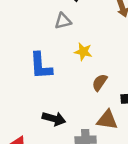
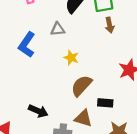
blue L-shape: (41, 66) -> (27, 45), moved, turned 30
brown semicircle: (100, 82) -> (81, 86), size x1.5

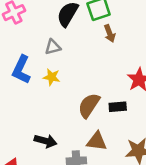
yellow star: (71, 58) -> (52, 77), moved
black rectangle: (105, 103) -> (118, 107), moved

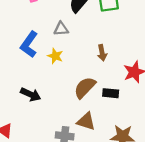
brown arrow: (110, 33) -> (102, 53), moved
black arrow: (46, 141) -> (31, 94), moved

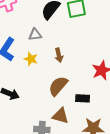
brown arrow: (102, 53) -> (59, 55), moved
black rectangle: (111, 93) -> (83, 98), moved

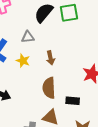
brown semicircle: (58, 86) -> (49, 88), turned -45

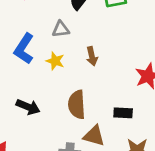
brown semicircle: (49, 88) -> (77, 105), moved

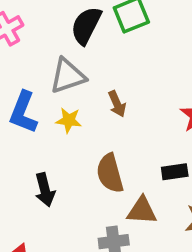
gray triangle: (61, 29) -> (68, 76), size x1.5
black arrow: (28, 107) -> (45, 190), turned 65

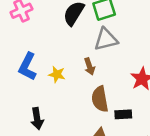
gray triangle: (68, 76) -> (106, 39), moved
brown semicircle: (110, 173) -> (100, 99), moved

